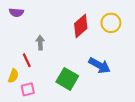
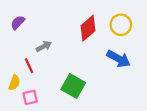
purple semicircle: (16, 12) -> (18, 23), moved, turned 128
gray arrow: (40, 43) -> (44, 46), turned 64
blue arrow: (99, 65) -> (119, 59), moved

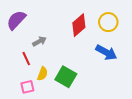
purple semicircle: (18, 23) -> (16, 20), size x1.5
yellow semicircle: (14, 83) -> (43, 74), moved

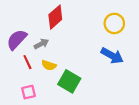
purple semicircle: (16, 20) -> (17, 40), moved
red diamond: (79, 25) -> (55, 17), moved
yellow semicircle: (43, 74) -> (49, 65), moved, turned 88

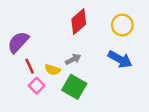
red diamond: (55, 17) -> (79, 22), moved
gray arrow: (41, 44) -> (73, 59), moved
pink square: (29, 92) -> (37, 86), moved, turned -32

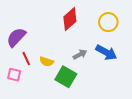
gray arrow: (73, 59) -> (80, 54), moved
pink square: (37, 86) -> (14, 75), moved, turned -32

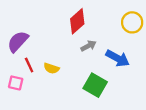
yellow circle: (108, 22) -> (132, 22), moved
gray arrow: (80, 54) -> (88, 46), moved
green square: (66, 77) -> (95, 85), moved

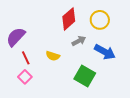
yellow circle: (132, 22) -> (100, 20), moved
yellow semicircle: (51, 68) -> (53, 56), moved
pink square: (16, 83) -> (25, 77), moved, turned 32

